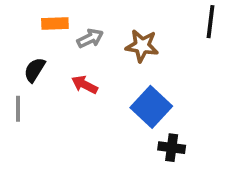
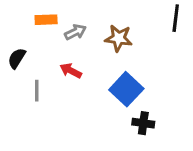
black semicircle: (35, 70) -> (17, 58), moved
gray line: (18, 109) -> (37, 91), moved

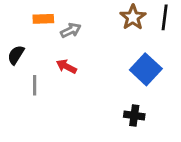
brown star: (119, 38) -> (133, 17), moved, turned 30
blue square: (126, 89) -> (146, 69), moved

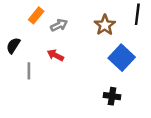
brown star: (133, 17) -> (105, 25), moved
orange rectangle: (43, 19) -> (36, 15), turned -49

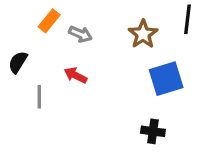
gray arrow: (59, 25) -> (80, 34), turned 49
blue square: (122, 58) -> (166, 79), turned 30

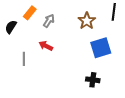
gray arrow: (80, 34) -> (49, 21), turned -80
black semicircle: (18, 62) -> (11, 27), moved

